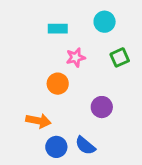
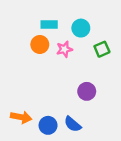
cyan circle: (105, 22) -> (81, 28), moved
orange circle: (58, 84) -> (40, 44), moved
orange arrow: (38, 121) -> (21, 117), moved

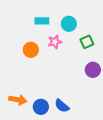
orange circle: (40, 44) -> (31, 50), moved
purple circle: (87, 91) -> (93, 70), moved

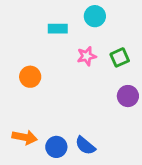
cyan circle: (69, 24) -> (95, 16), moved
pink star: (55, 42) -> (87, 56), moved
orange circle: (31, 50) -> (30, 77), moved

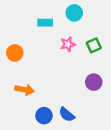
orange circle: (30, 77) -> (15, 53), moved
purple circle: (128, 96) -> (94, 82), moved
orange arrow: (25, 137) -> (25, 90), moved

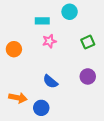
pink star: (68, 44) -> (49, 41), moved
orange arrow: (25, 90) -> (18, 98), moved
blue semicircle: (67, 115) -> (50, 82), moved

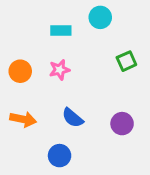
pink star: (49, 41) -> (60, 70), moved
purple circle: (88, 76) -> (122, 124), moved
orange arrow: (18, 98) -> (23, 119), moved

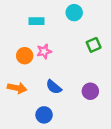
cyan rectangle: (61, 30) -> (36, 21), moved
orange circle: (20, 71) -> (25, 56), moved

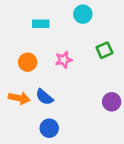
pink star: (44, 51) -> (64, 60), moved
blue semicircle: (54, 87) -> (44, 97), moved
purple circle: (90, 91) -> (112, 102), moved

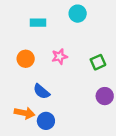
green square: (104, 50) -> (98, 62), moved
orange arrow: (19, 98) -> (25, 113), moved

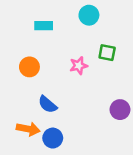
pink star: (60, 56) -> (79, 66), moved
green square: (98, 62) -> (107, 53), moved, turned 35

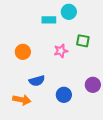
cyan rectangle: (44, 26) -> (49, 20), moved
blue semicircle: (48, 104) -> (37, 81), turned -56
blue circle: (53, 138) -> (64, 95), moved

